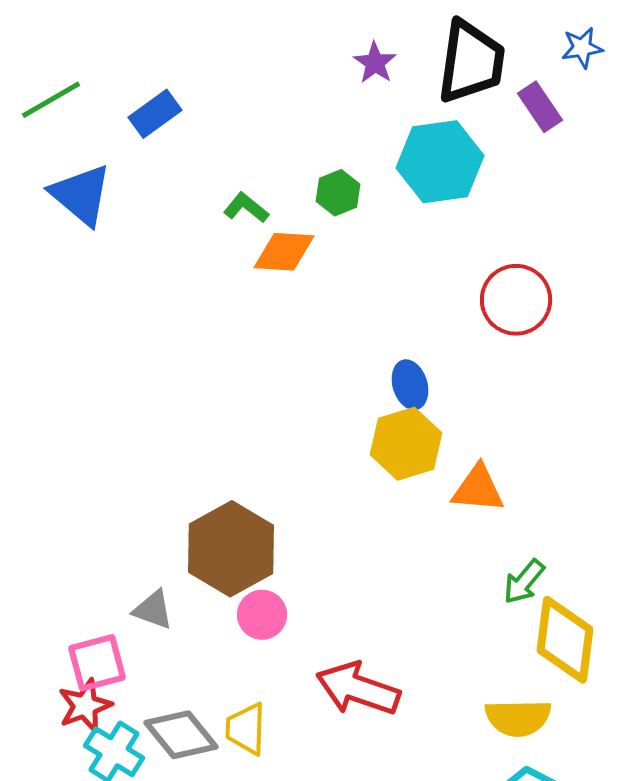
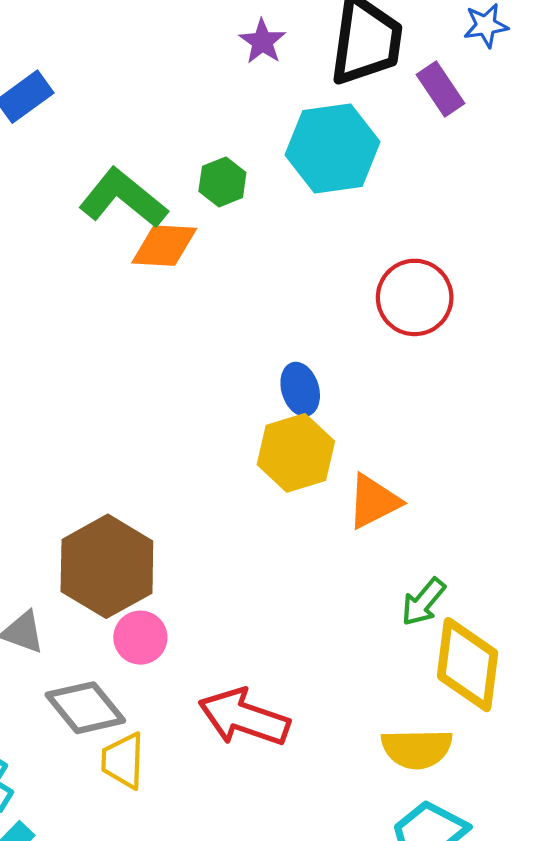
green L-shape: (246, 208) -> (123, 198), size x1.8
orange triangle: (478, 489) -> (374, 502), turned -32
gray diamond: (181, 735) -> (85, 708), moved

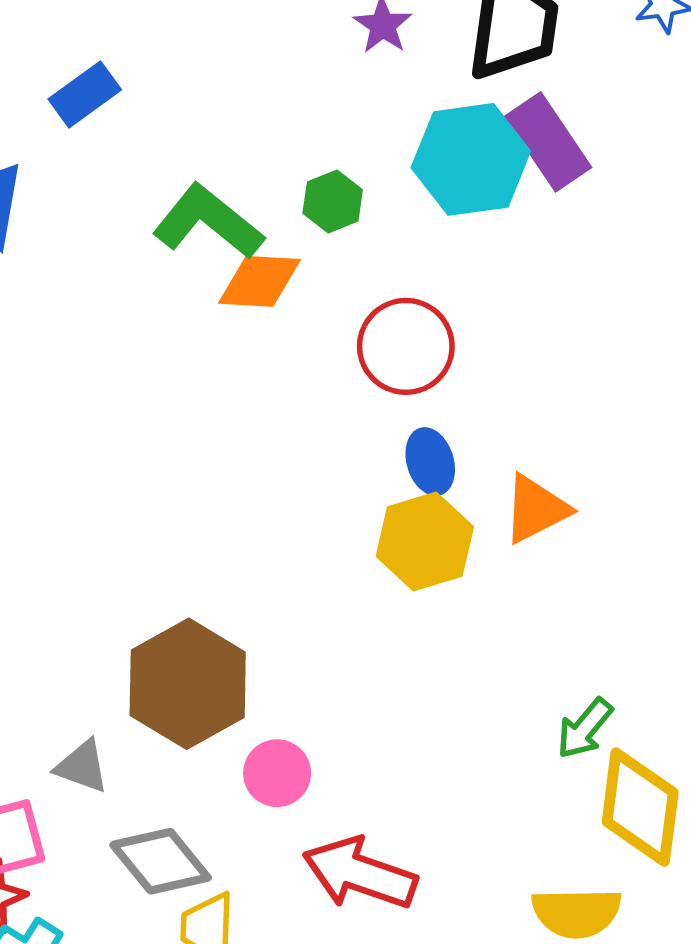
purple rectangle: (441, 89) -> (548, 142), moved, size x1.4
red circle: (415, 297) -> (406, 346), moved
orange triangle: (374, 502) -> (536, 509), moved
pink circle: (140, 638) -> (277, 773), moved

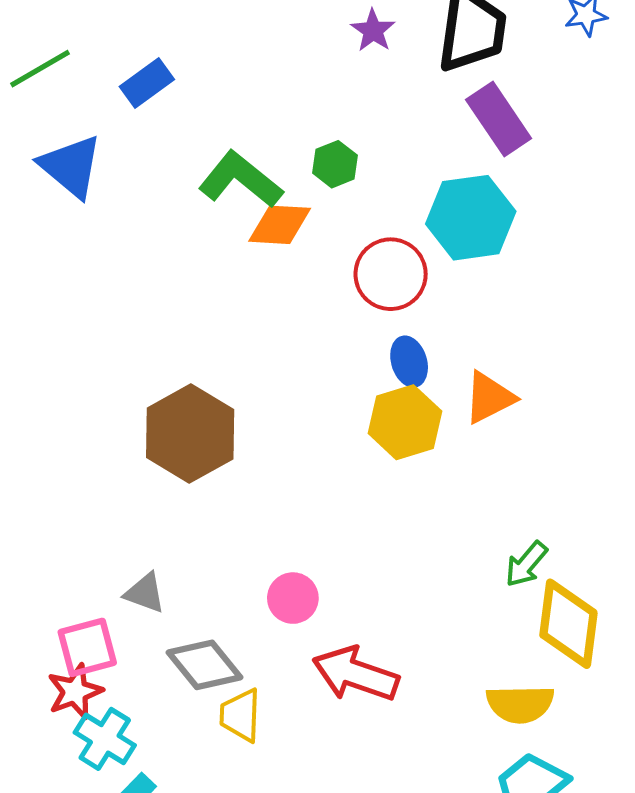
cyan hexagon: (471, 159) -> (471, 218), moved
brown hexagon: (188, 684) -> (190, 434), moved

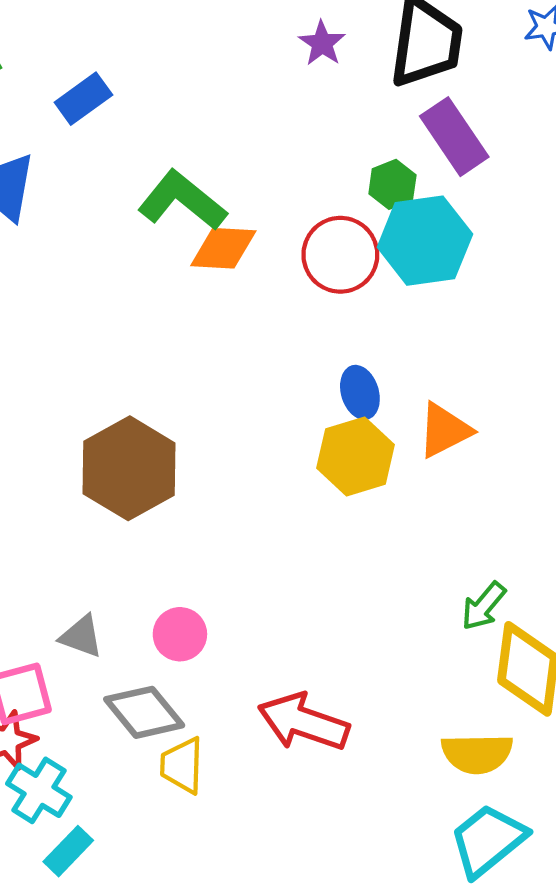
green hexagon: (335, 164) -> (392, 184), moved
red circle: (391, 274) -> (340, 255), moved
pink circle: (293, 598) -> (180, 634), moved

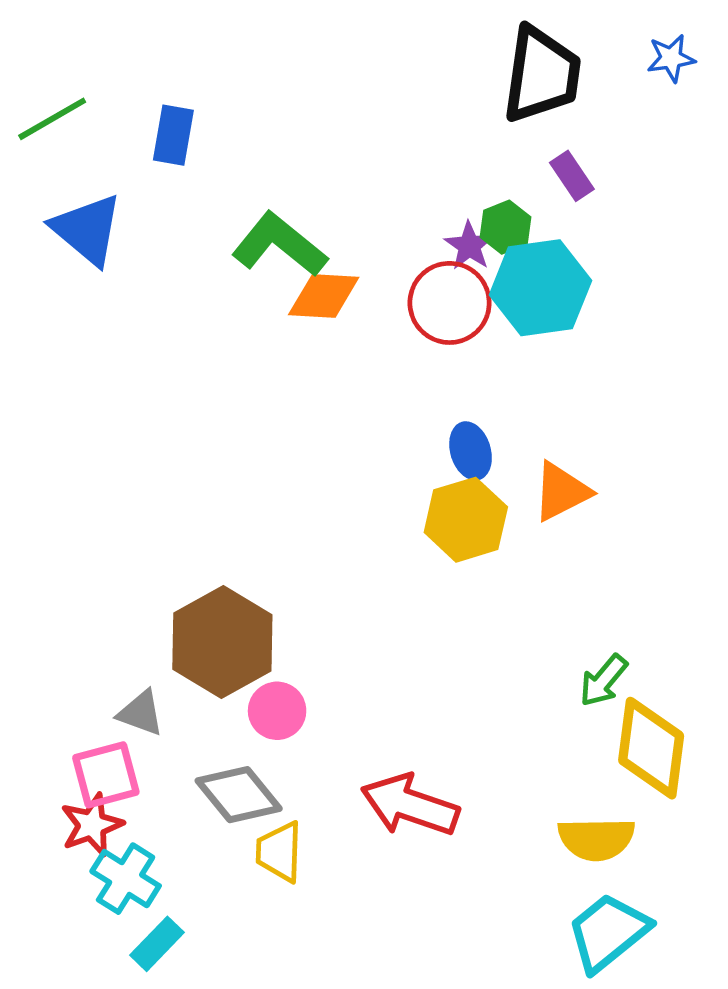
purple star: (322, 43) -> (469, 246), moved
blue rectangle: (83, 99) -> (173, 135), turned -44
purple rectangle: (454, 137) -> (572, 176), size x0.6
brown hexagon: (129, 468) -> (222, 642), moved
gray triangle: (81, 636) -> (141, 713), moved

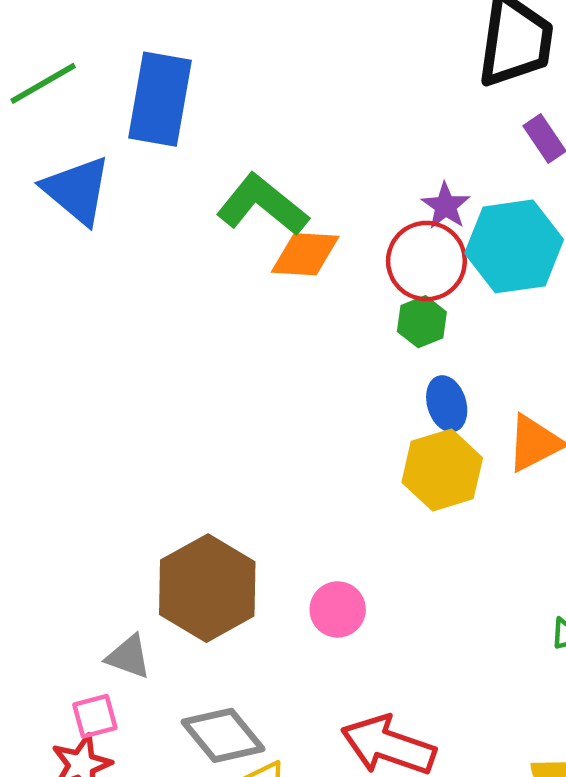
blue rectangle: (173, 135) -> (160, 99), size x1.6
green hexagon: (505, 227) -> (422, 322), moved
pink circle: (277, 711) -> (338, 609), moved
pink square: (106, 775) -> (95, 716), size x0.7

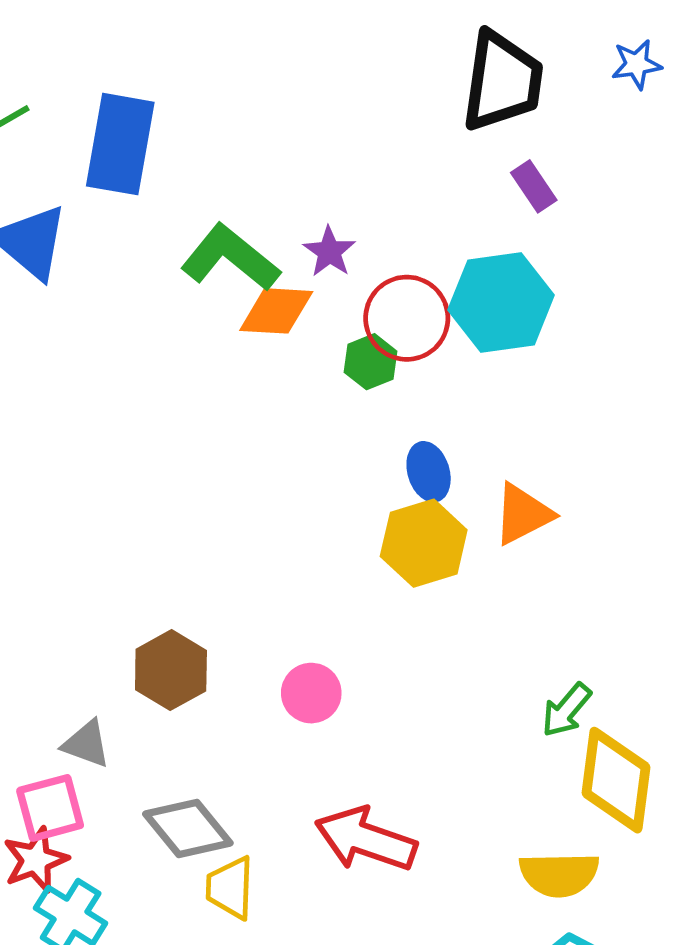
purple star: (446, 206) -> (329, 252), moved
green hexagon: (422, 322) -> (370, 362), moved
brown hexagon: (207, 588) -> (171, 670), size x0.7
pink square: (95, 716) -> (50, 808), size x1.4

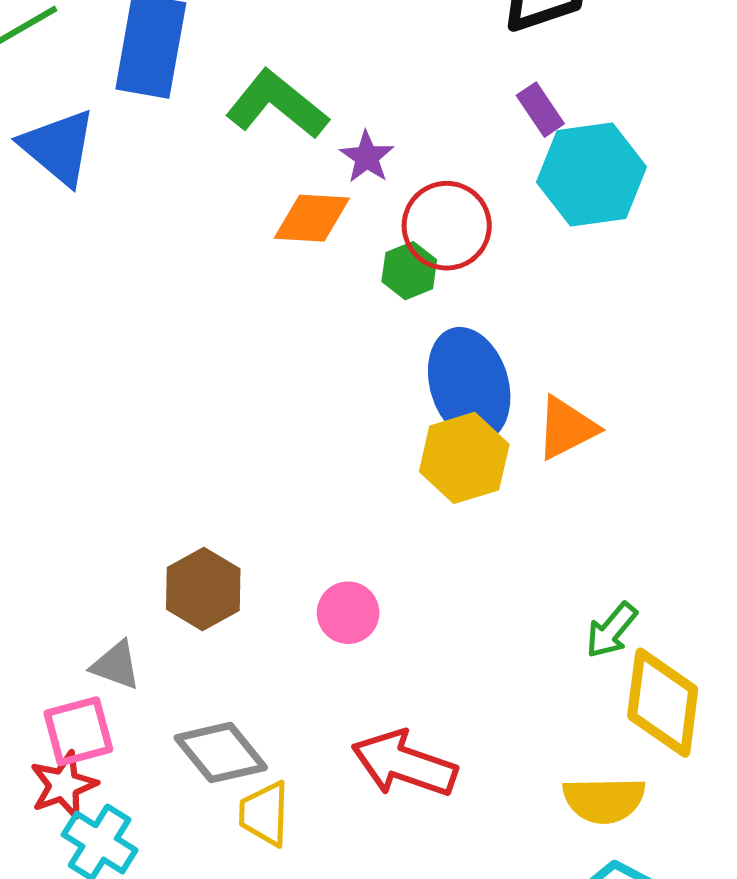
purple rectangle: (534, 186) -> (540, 110), moved
green L-shape: (230, 258) -> (277, 105), moved
cyan hexagon: (501, 302) -> (592, 174), moved
blue ellipse: (429, 472) -> (469, 384), size x1.8

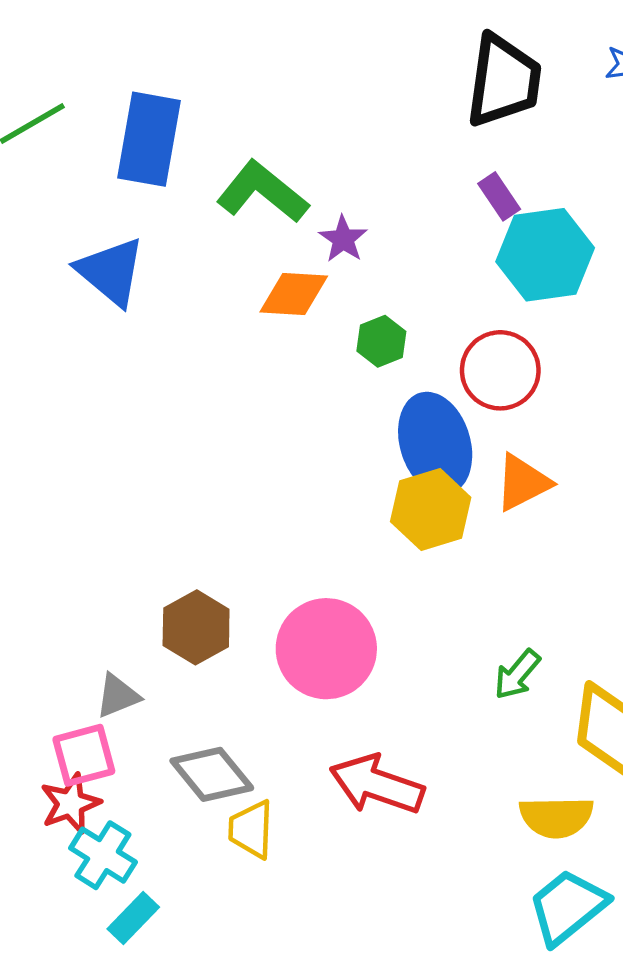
blue triangle: (58, 147) -> (111, 272), moved
red circle: (447, 226) -> (500, 370), moved
pink circle: (348, 613) -> (326, 649), size x1.8
green arrow: (611, 630) -> (517, 674), moved
gray triangle: (116, 665) -> (118, 696), turned -42

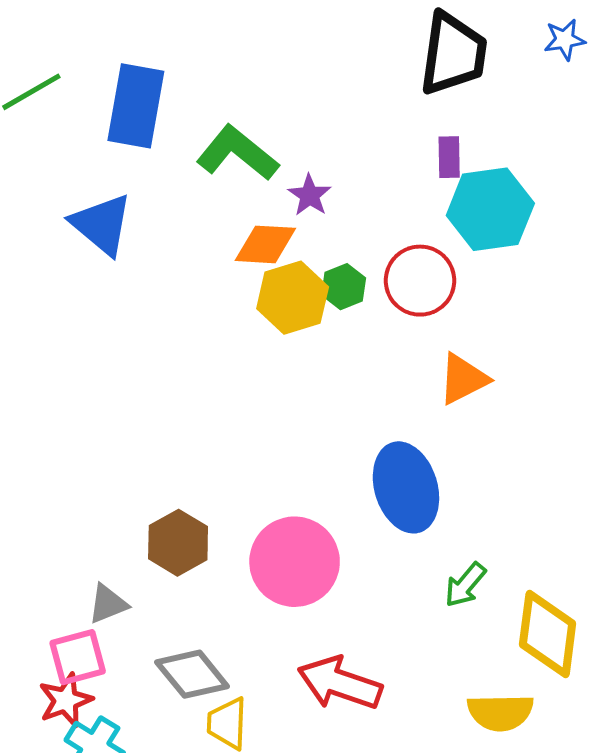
purple rectangle: (499, 196) -> (449, 157), turned 33
red circle: (500, 370) -> (420, 281), moved
blue ellipse: (435, 443) -> (406, 487), moved
orange triangle: (523, 483) -> (463, 379), moved
yellow hexagon: (431, 510) -> (293, 298), moved

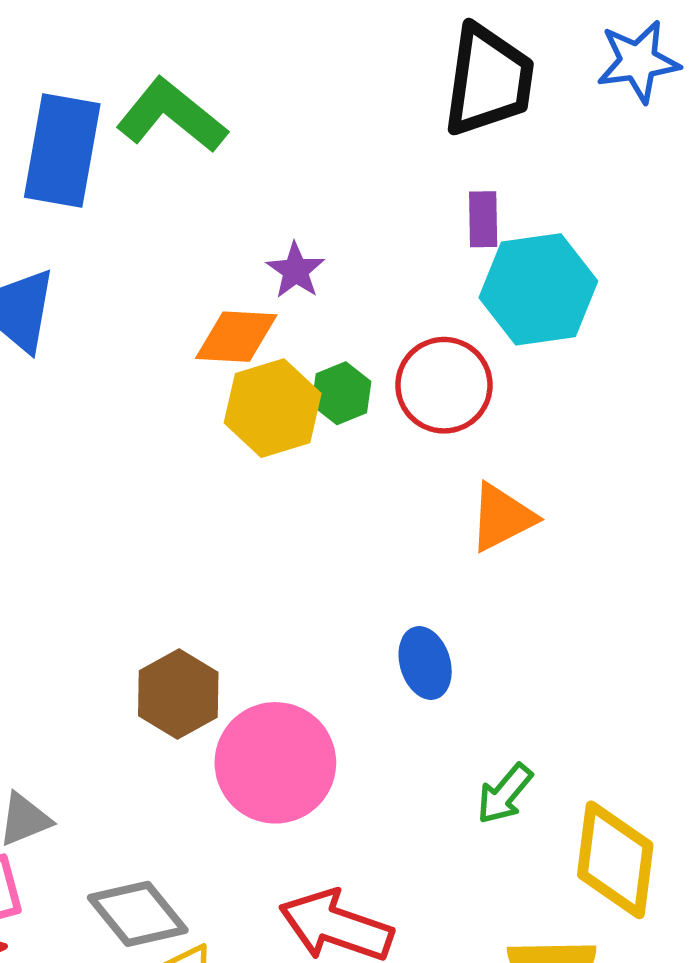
blue star: (565, 40) -> (638, 61), size x1.5
green L-shape: (237, 153) -> (172, 115), moved
blue ellipse: (406, 487) -> (425, 663), size x0.6
brown hexagon: (178, 543) -> (178, 694), moved

